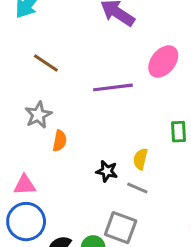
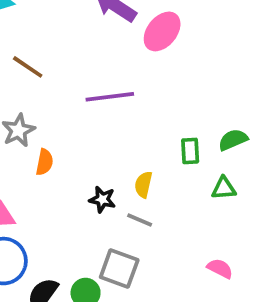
pink ellipse: (163, 61) -> (162, 31), moved

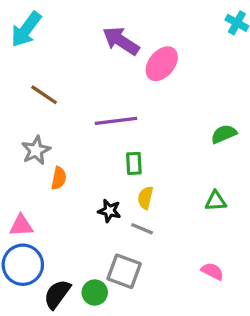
green semicircle: (233, 140) -> (224, 134), moved
green rectangle: (190, 151) -> (134, 163), moved

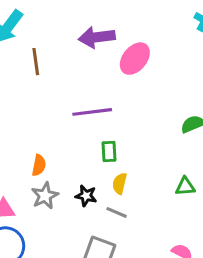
purple arrow: (121, 41) -> (97, 37), turned -40
brown line: (44, 95) -> (36, 62), moved, turned 48
gray star: (36, 150) -> (45, 196), moved

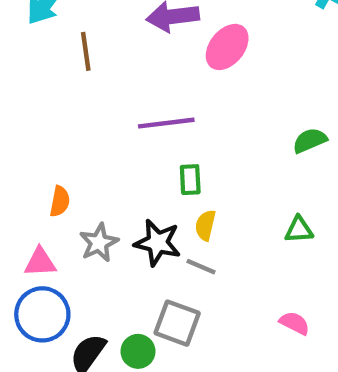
orange semicircle: (39, 165) -> (60, 201), moved
black star: (86, 196) -> (158, 243), size x1.5

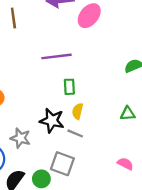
gray star: (99, 243) -> (20, 138), moved, turned -30

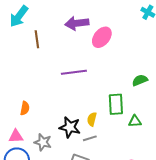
green rectangle: (69, 87) -> (116, 104), moved, size x1.5
gray line: (75, 133) -> (90, 138), turned -40

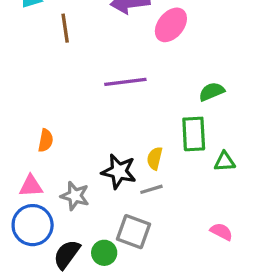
green semicircle: (140, 80) -> (212, 92), moved

